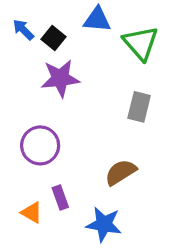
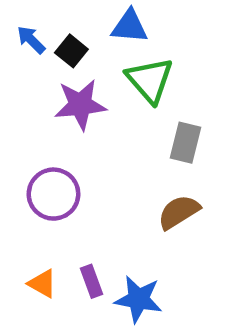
green triangle: (141, 43) -> (150, 80), moved
brown semicircle: (121, 172) -> (179, 212), moved
purple rectangle: (60, 197) -> (92, 281), moved

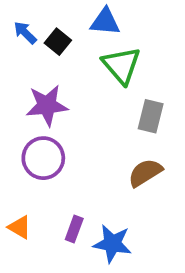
purple star: (80, 105) -> (47, 105), moved
purple rectangle: (92, 281) -> (74, 229), turned 40
orange triangle: (42, 284) -> (20, 227), moved

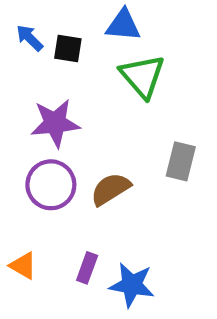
black square: (58, 42) -> (68, 49), turned -30
gray rectangle: (151, 116) -> (181, 161), moved
brown semicircle: (145, 173) -> (111, 189), moved

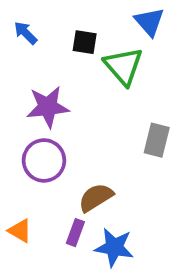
blue triangle: (123, 25) -> (149, 22), moved, turned 44
black square: (68, 49) -> (85, 42), moved
brown semicircle: (111, 189) -> (96, 197), moved

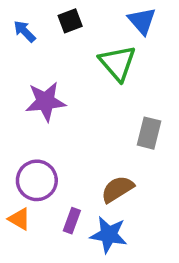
black square: (85, 42) -> (70, 21), moved, turned -30
purple circle: (44, 160) -> (37, 180), moved
brown semicircle: (96, 197) -> (117, 189), moved

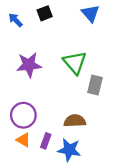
green triangle: (117, 63) -> (75, 63), moved
brown semicircle: (117, 189) -> (75, 121), turned 30
orange triangle: (19, 219) -> (23, 140), moved

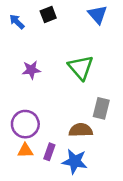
purple star: (29, 65) -> (31, 70), size x0.7
gray rectangle: (95, 85) -> (101, 108), moved
orange triangle: (23, 140) -> (25, 151), turned -32

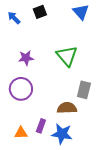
purple circle: (25, 124) -> (21, 89), moved
orange triangle: (25, 151) -> (21, 133), moved

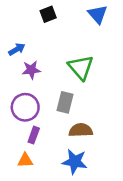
blue arrow: (14, 18) -> (17, 49), moved, turned 104
gray rectangle: (84, 90) -> (65, 102), moved
purple rectangle: (41, 126) -> (34, 135), moved

